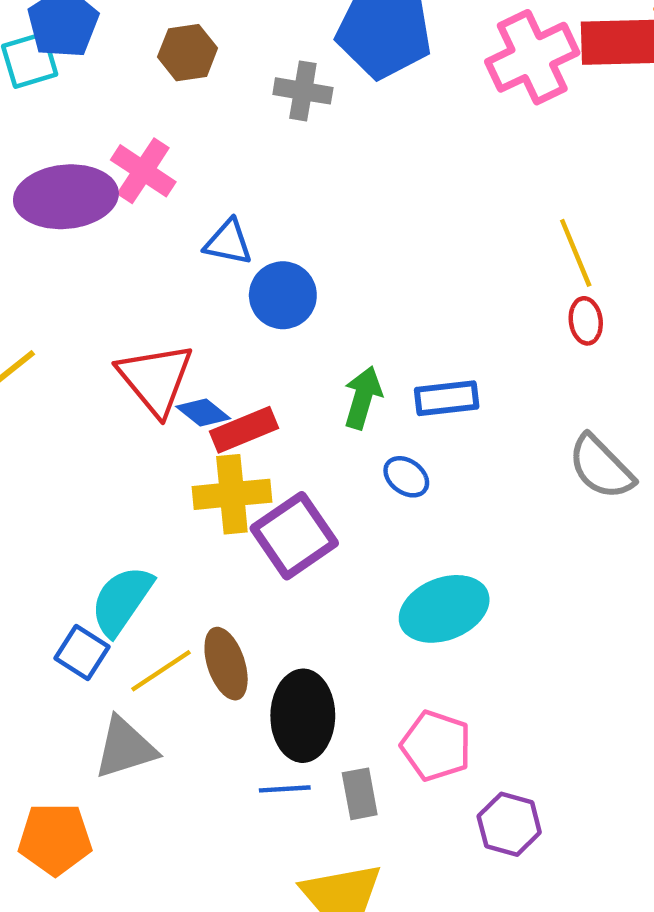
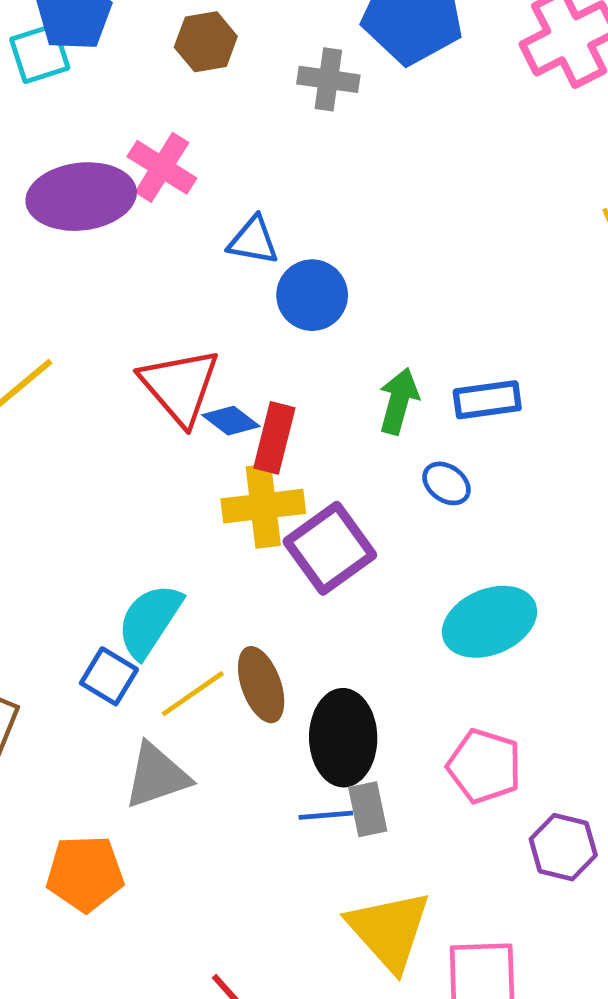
red rectangle: (244, 430) -> (274, 438), turned -52
gray rectangle: (360, 794) -> (368, 809), moved

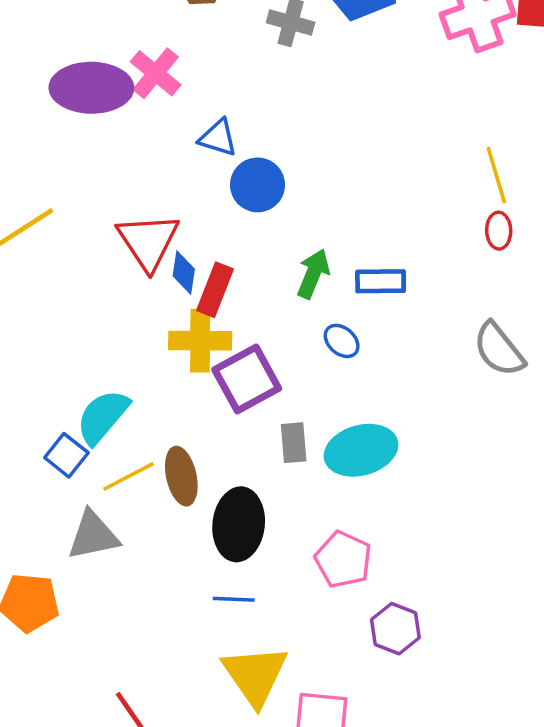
blue diamond: (231, 421) -> (184, 272), turned 54
gray rectangle: (368, 809) -> (294, 443), moved
blue line: (326, 815) -> (234, 599), moved

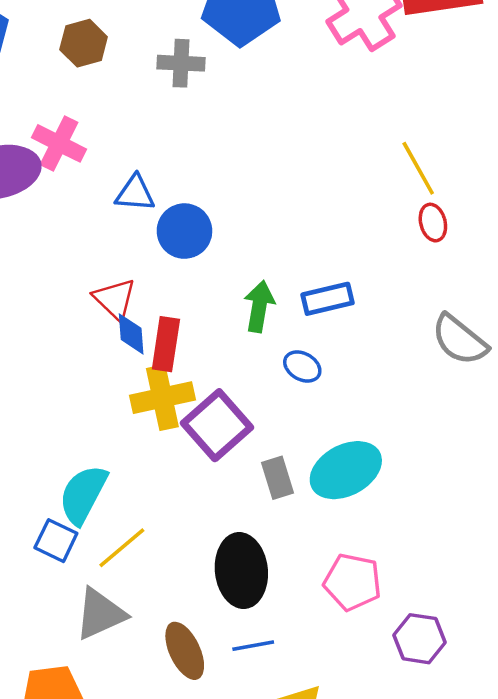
red triangle: (148, 241) -> (115, 299), moved, size x0.7
brown ellipse: (181, 476) -> (185, 651), moved

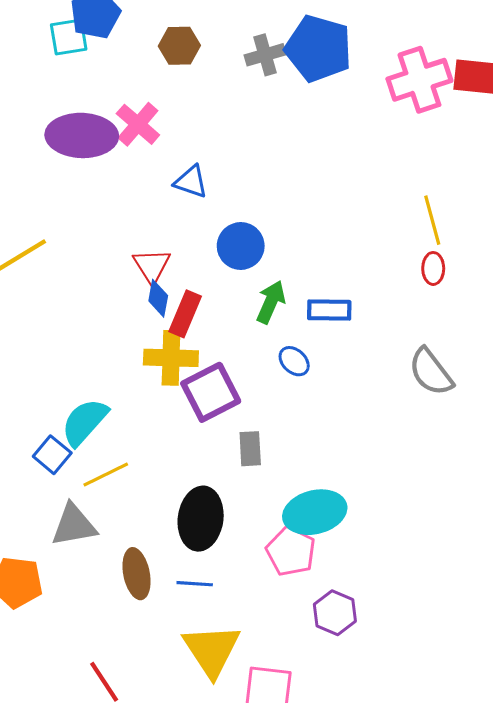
gray cross: (181, 63) -> (265, 55), moved, turned -33
blue circle: (184, 231) -> (241, 246), moved
cyan ellipse: (346, 470) -> (315, 512), moved

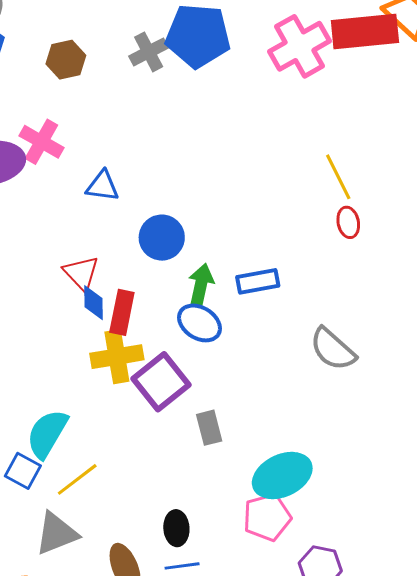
blue ellipse: (294, 361) -> (199, 323), moved, size x1.4
gray semicircle: (431, 372) -> (333, 349), moved
black ellipse: (201, 519) -> (176, 528), moved, size x0.6
pink pentagon: (291, 551) -> (267, 517), turned -30

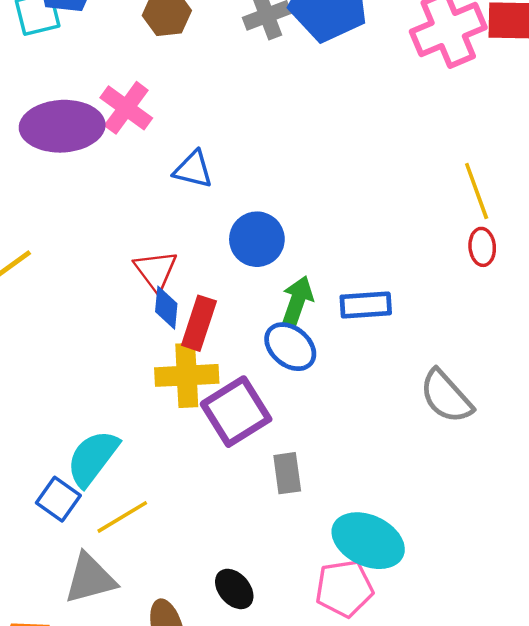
cyan ellipse: (282, 476) -> (368, 541), turned 44
black ellipse: (176, 528) -> (234, 589), turned -44

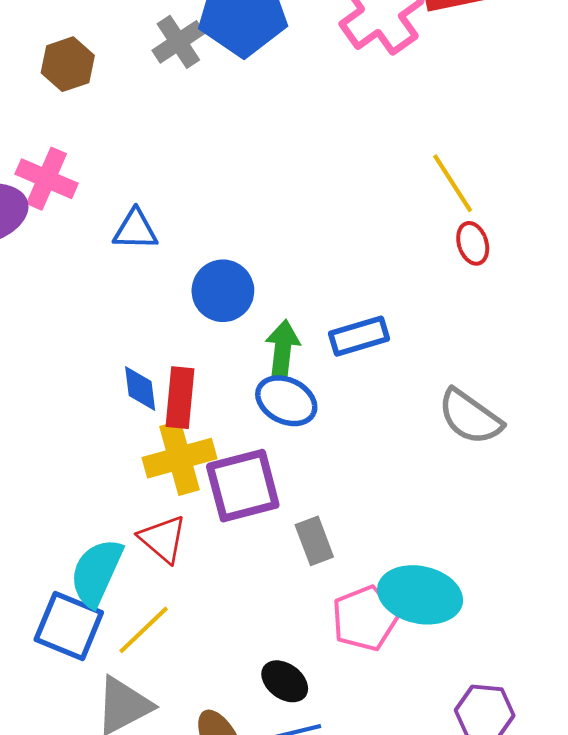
red triangle: (156, 271) -> (163, 539), moved
purple square: (236, 412) -> (243, 486), turned 30
blue square: (58, 499) -> (69, 626), size x1.4
pink pentagon: (344, 588) -> (365, 618), moved

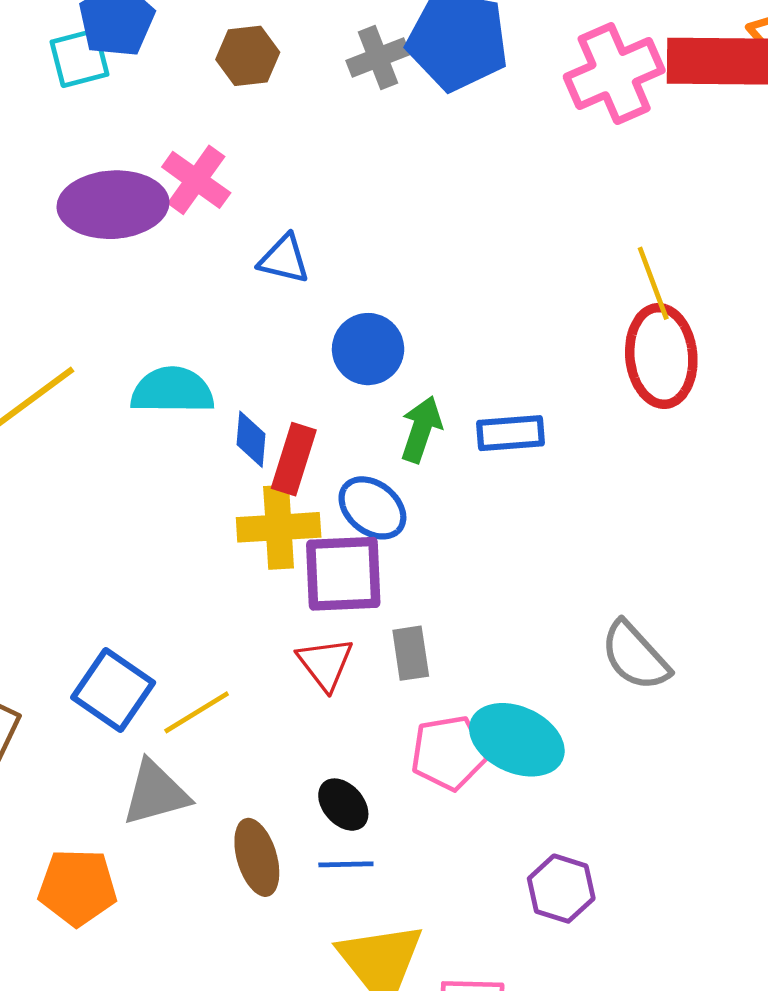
red ellipse: (473, 243) -> (661, 356), size x2.0
blue ellipse: (286, 401) -> (372, 508), moved
gray semicircle: (470, 417) -> (635, 656), moved
red triangle: (163, 539) -> (325, 664), moved
cyan semicircle: (96, 572) -> (172, 390), moved, turned 54

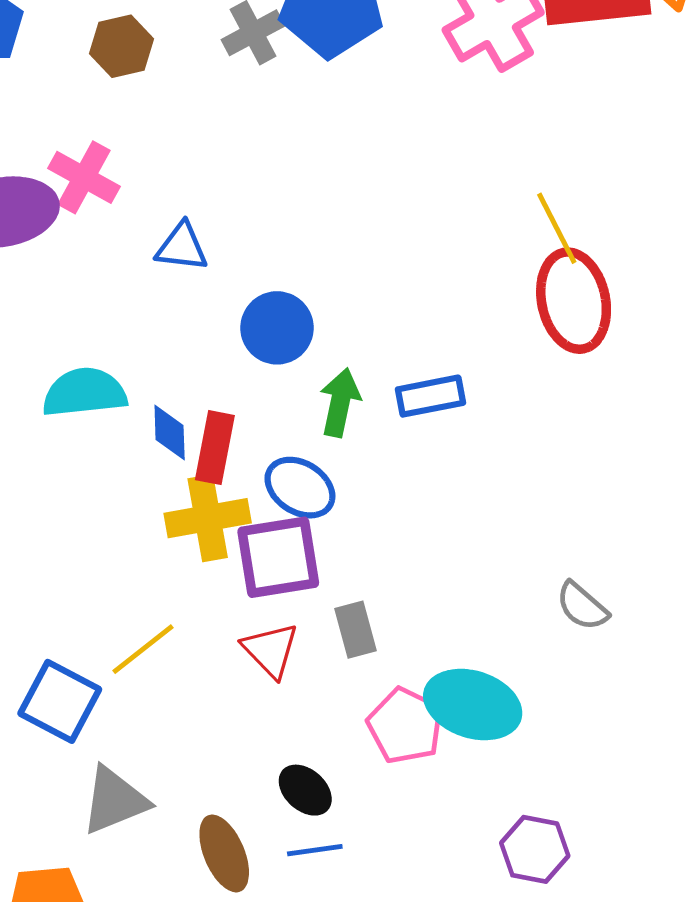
gray semicircle: (635, 656) -> (582, 606), size x0.7
yellow line: (197, 712) -> (143, 649), moved
pink pentagon: (449, 753) -> (405, 726), turned -30

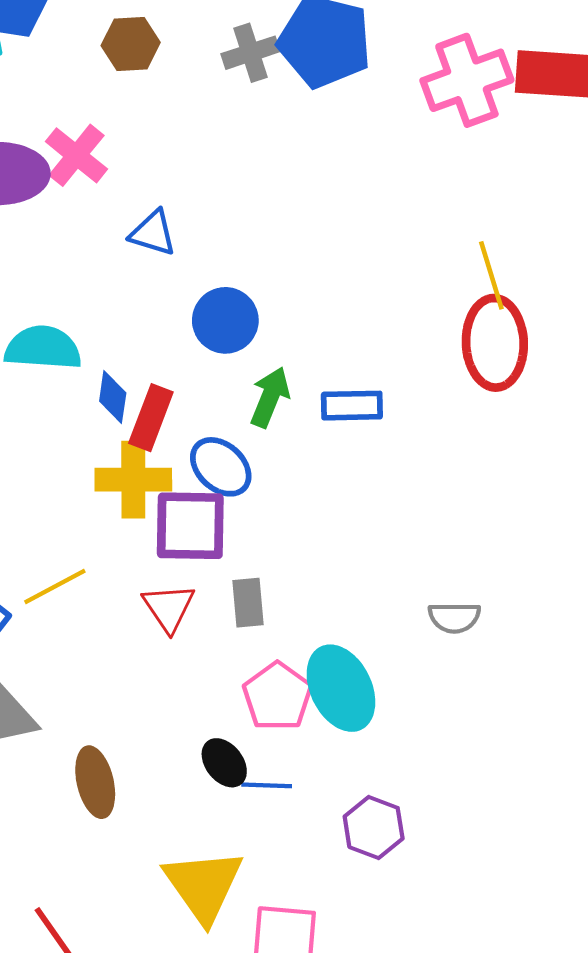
gray semicircle: (582, 606) -> (454, 617), turned -51
cyan ellipse: (473, 705) -> (341, 688), turned 36
black ellipse: (305, 790) -> (224, 763), moved
blue line: (315, 850) -> (267, 785), moved

